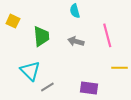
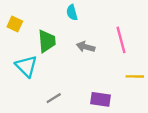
cyan semicircle: (75, 11) -> (72, 13), moved
cyan triangle: (30, 71) -> (26, 66), moved

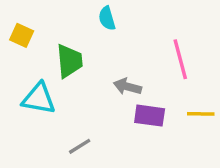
gray arrow: (86, 47) -> (127, 87), moved
cyan triangle: (26, 66) -> (39, 99), turned -35
purple rectangle: (100, 99) -> (150, 116), moved

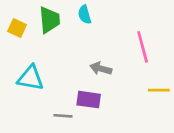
green trapezoid: (69, 61) -> (49, 20), moved
purple rectangle: (150, 116) -> (89, 100), moved
gray line: (80, 146) -> (63, 116), turned 36

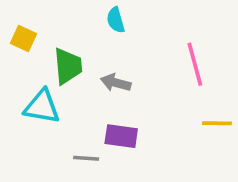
green trapezoid: (49, 20) -> (68, 66), moved
gray arrow: (101, 69) -> (116, 83), moved

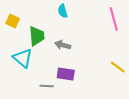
pink line: (195, 64) -> (114, 19), moved
cyan triangle: (42, 107) -> (23, 58), turned 30
yellow line: (217, 123) -> (118, 67), turned 35

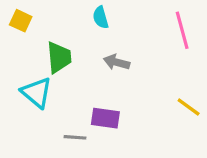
yellow square: (13, 21) -> (21, 21), moved
gray arrow: (63, 45) -> (117, 62), moved

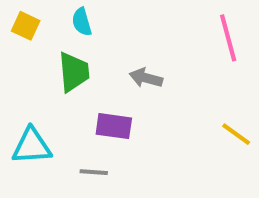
cyan semicircle: (101, 17) -> (82, 22), moved
cyan triangle: (37, 93) -> (32, 146), moved, turned -44
purple rectangle: (105, 118) -> (114, 126), moved

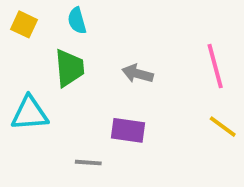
pink line: (228, 38) -> (215, 66), moved
purple rectangle: (114, 126) -> (128, 130), moved
cyan triangle: (32, 146) -> (30, 113), moved

